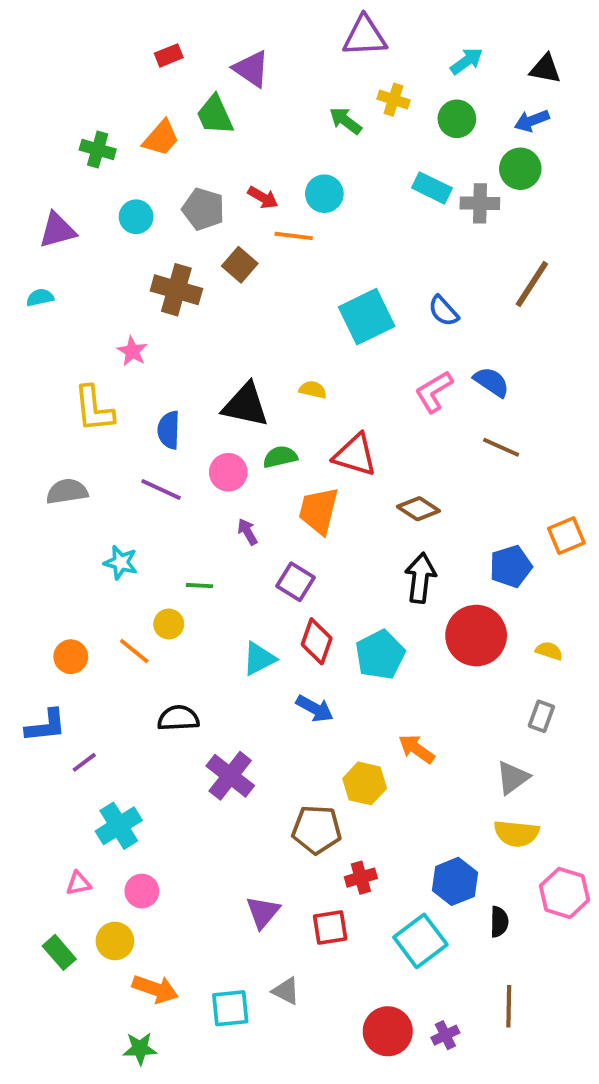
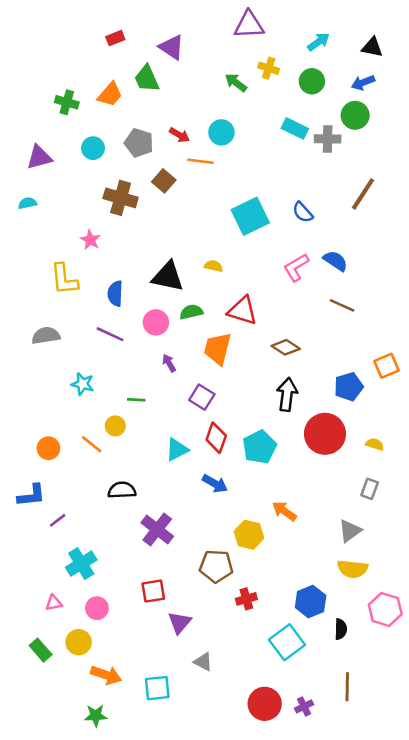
red square: (330, 928) -> (153, 591), moved
gray triangle: (286, 991) -> (203, 662), moved

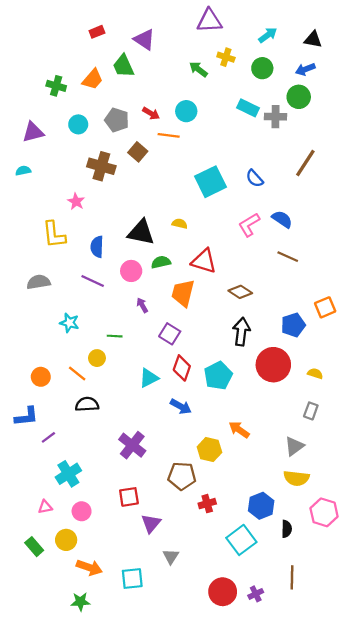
black semicircle: (122, 490) -> (87, 404), moved
gray triangle: (203, 662) -> (171, 556), turned 35

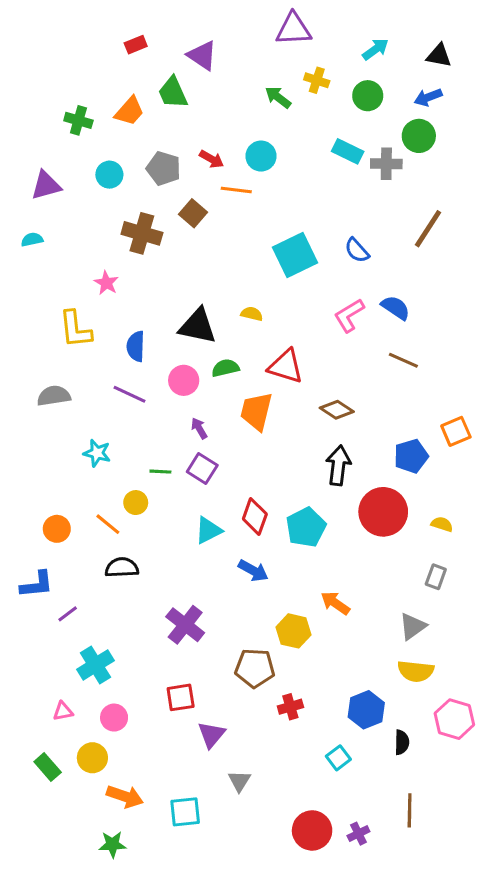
purple square: (170, 334) -> (202, 469), moved
cyan square: (241, 540) -> (338, 758), size x0.6

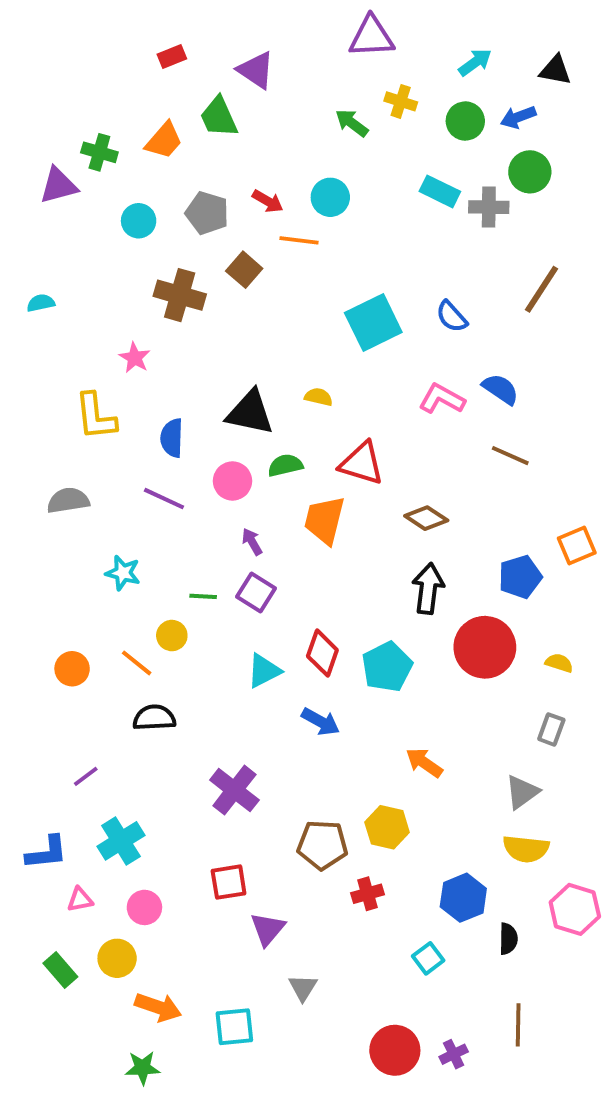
blue arrow: (428, 97) -> (518, 117), moved
purple triangle: (46, 185) -> (58, 186), moved
pink L-shape: (349, 315) -> (442, 399), turned 60
blue L-shape: (37, 585) -> (47, 853), moved
yellow hexagon: (293, 631) -> (387, 827), moved

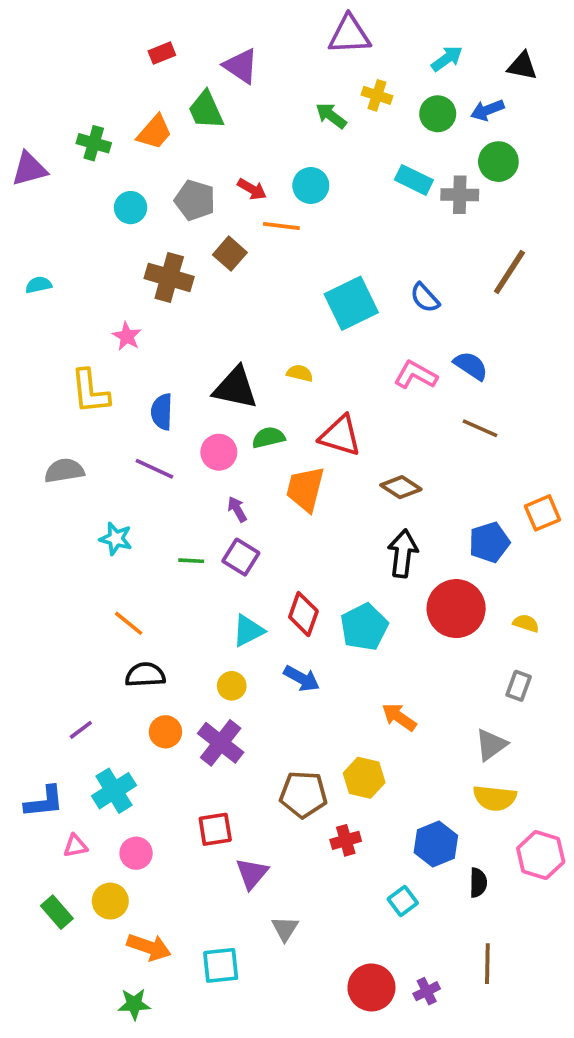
purple triangle: (58, 186) -> (29, 169), moved
yellow circle: (172, 636) -> (232, 686), moved
orange circle: (72, 669) -> (165, 732), moved

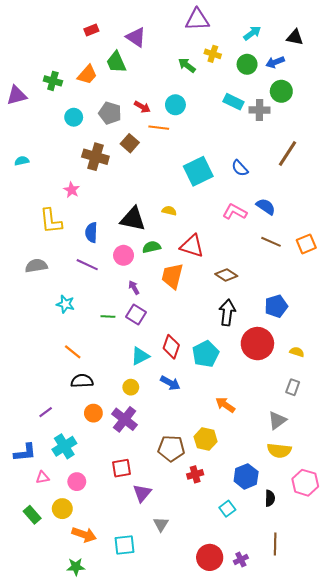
orange square: (543, 513) -> (306, 244), moved

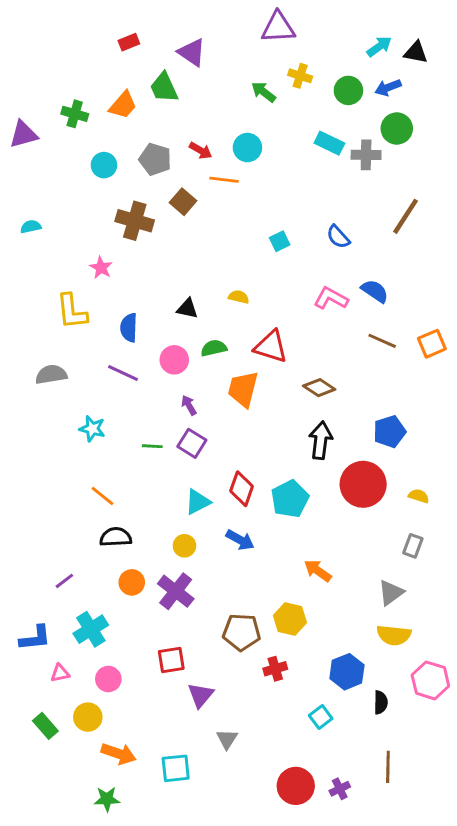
cyan arrow: (252, 33) -> (379, 47), moved
cyan square: (198, 171) -> (280, 241), size x0.5
black triangle: (133, 219) -> (187, 309), size x0.6

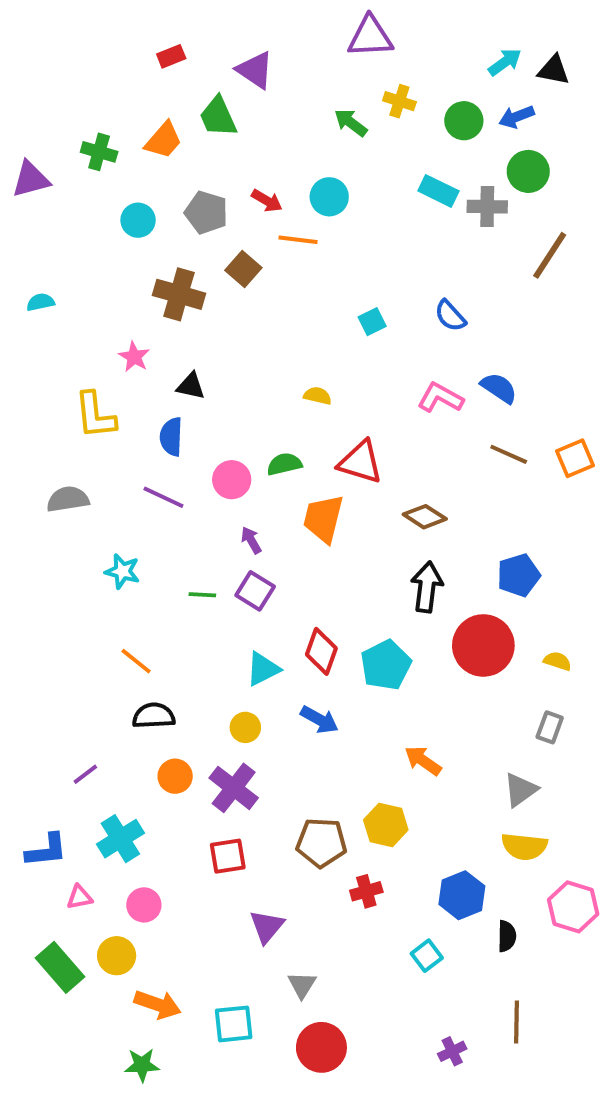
brown line: (406, 216) -> (550, 255), moved
black triangle: (187, 309) -> (191, 386), moved
red square: (171, 660) -> (228, 856), moved
green rectangle: (45, 726) -> (60, 967), size x1.4
red circle: (296, 786) -> (321, 1047), moved

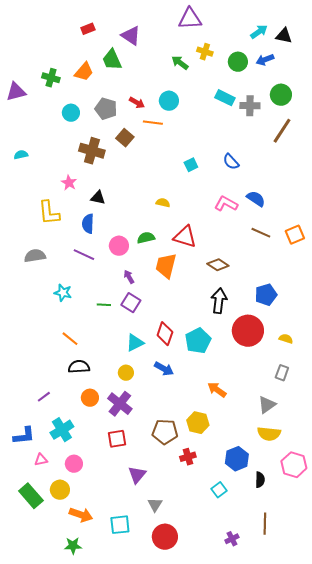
green circle: (528, 171) -> (281, 95), moved

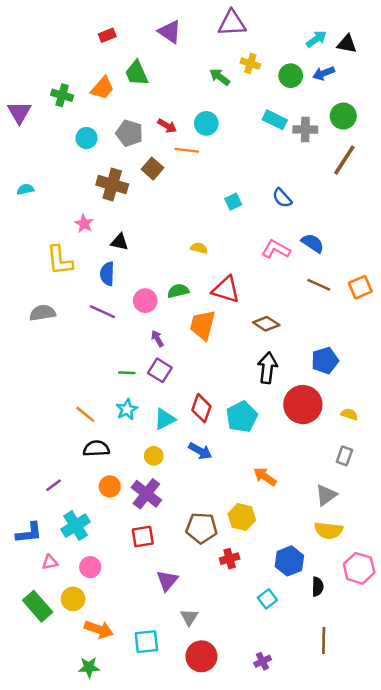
purple triangle: (131, 36) -> (170, 32), moved
purple triangle: (16, 92) -> (19, 112), turned -45
cyan star: (63, 293) -> (127, 409), moved, turned 30
purple cross: (232, 539) -> (263, 661), moved

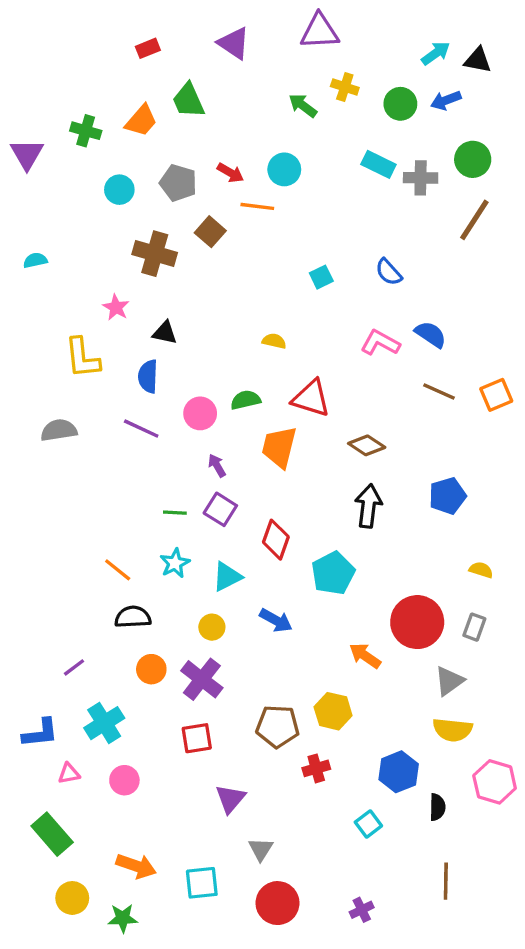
red circle: (303, 405) -> (417, 622), moved
red diamond: (201, 408) -> (276, 540), moved
yellow circle: (73, 599) -> (72, 898), moved

